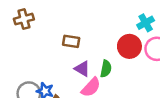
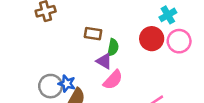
green semicircle: (106, 69) -> (113, 47), moved

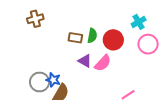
red circle: (152, 39) -> (113, 40), moved
green semicircle: (113, 47) -> (92, 36), moved
pink semicircle: (113, 80) -> (103, 63), moved

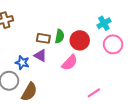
purple triangle: (85, 61) -> (40, 56), moved
blue star: (53, 80) -> (22, 63), moved

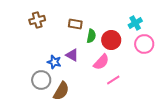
brown rectangle: (43, 38) -> (75, 24), moved
pink line: (94, 93) -> (113, 80), moved

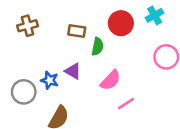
cyan cross: (135, 23) -> (155, 15), moved
red circle: (111, 40) -> (121, 23), moved
gray circle: (41, 80) -> (24, 92), moved

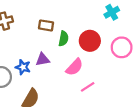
red circle: (121, 23) -> (90, 41), moved
purple triangle: (73, 71) -> (43, 59), turned -40

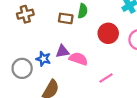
green semicircle: (64, 39) -> (83, 11), moved
pink semicircle: (74, 67) -> (78, 59), moved, turned -114

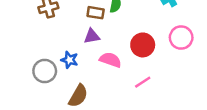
red circle: (108, 33) -> (143, 45), moved
purple triangle: (62, 51) -> (92, 36), moved

